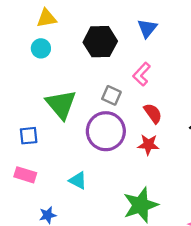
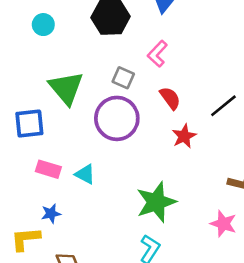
blue square: (29, 136) -> (29, 123), size x1.4
red star: (148, 145) -> (184, 136), moved, turned -30
pink rectangle: (25, 175) -> (48, 169), moved

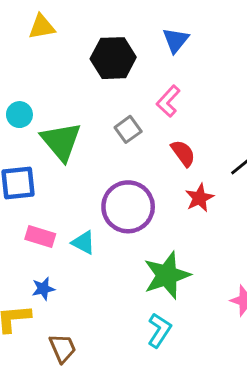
cyan circle: (43, 25) -> (19, 115), moved
gray square: (123, 78) -> (128, 129), turned 30
purple circle: (117, 118) -> (128, 207), moved

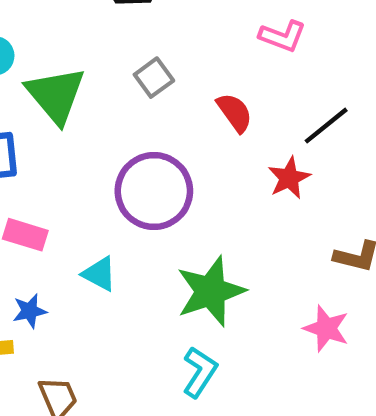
pink L-shape: (168, 101) -> (283, 36), moved, turned -112
red star: (199, 198) -> (289, 178), moved
cyan triangle: (83, 243) -> (99, 274), moved

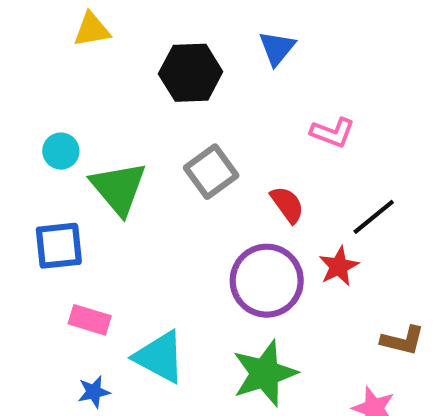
gray square: (154, 78) -> (211, 172), size x1.4
purple circle: (154, 191) -> (267, 281), moved
cyan triangle: (99, 274) -> (160, 357), size x1.6

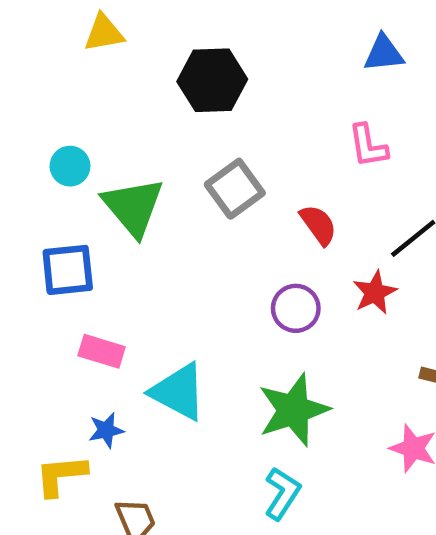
blue triangle: (277, 48) -> (384, 53), moved, turned 45
pink L-shape: (333, 133) -> (368, 146), turned 60
purple circle: (267, 281) -> (296, 308), size x0.6

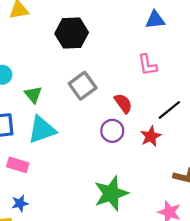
green triangle: (133, 207) -> (33, 95), size x0.6
purple circle: (296, 308) -> (112, 131), moved
cyan triangle: (178, 392) -> (42, 130), moved, turned -48

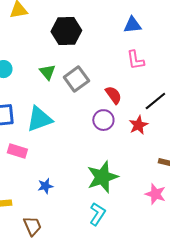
blue triangle: (155, 20) -> (132, 25), moved
green triangle: (33, 95) -> (47, 72), moved
blue star: (20, 203) -> (45, 186), moved

